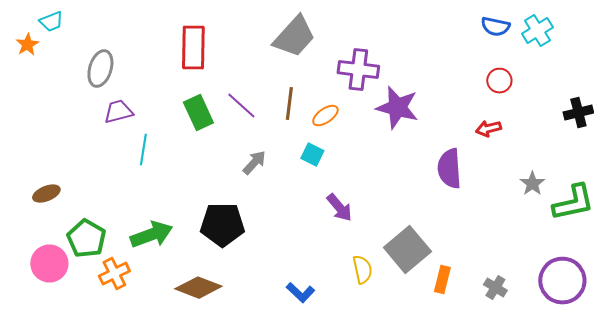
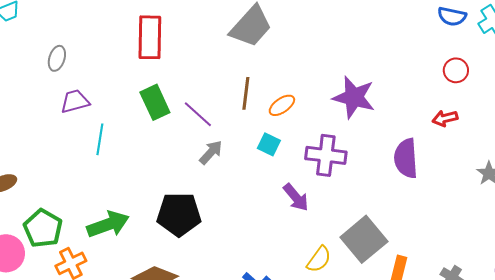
gray ellipse: (100, 69) -> (57, 58), size x0.7
purple cross: (358, 70) -> (326, 155), moved
purple line: (241, 106) -> (198, 114), moved
yellow semicircle: (362, 270) -> (319, 259), turned 48

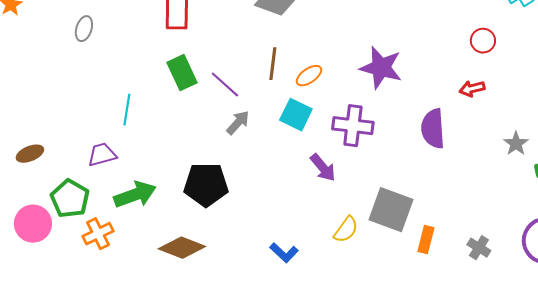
purple trapezoid: (75, 101) -> (102, 155), moved
cyan square: (269, 144) -> (296, 115), size x1.4
gray square: (364, 239) -> (391, 210), turned -30

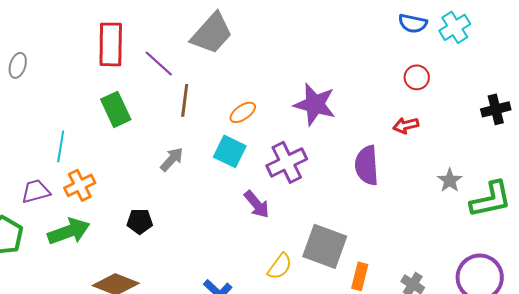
brown line: (273, 64) -> (185, 100), moved
purple line: (225, 85) -> (159, 63), moved
purple cross: (353, 126) -> (287, 162), turned -33
black pentagon: (206, 185) -> (140, 221), size x0.6
orange cross: (98, 234) -> (80, 185), moved

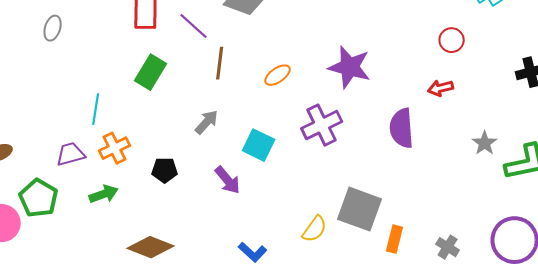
green rectangle: (116, 109) -> (151, 72), turned 56
cyan square: (230, 151) -> (259, 145), moved
purple arrow: (257, 204) -> (228, 180), moved
black pentagon: (140, 221) -> (165, 170), moved
green arrow: (69, 231) -> (104, 194), size x0.7

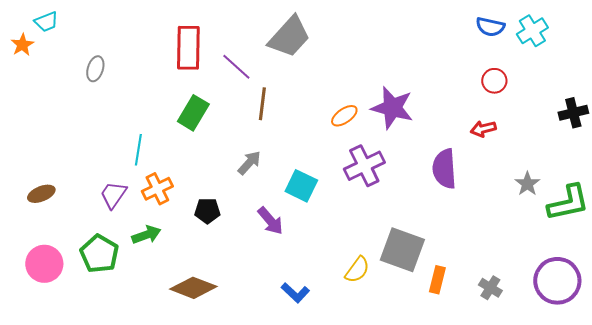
orange ellipse: (278, 75) -> (344, 116), moved
purple trapezoid: (71, 154) -> (113, 195), turned -40
green pentagon: (39, 198) -> (99, 254), moved

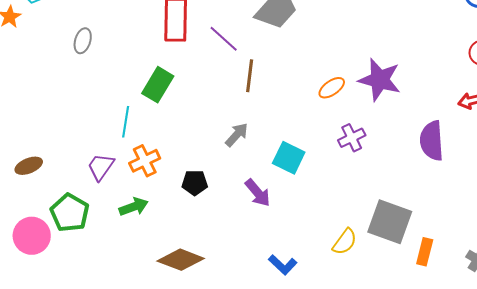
green rectangle: (193, 113) -> (158, 85), moved
purple cross: (364, 166) -> (352, 138), size x0.7
green pentagon: (99, 254) -> (70, 213), moved

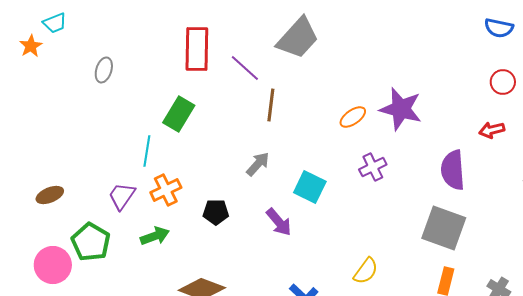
gray square: (390, 222) -> (444, 228), moved

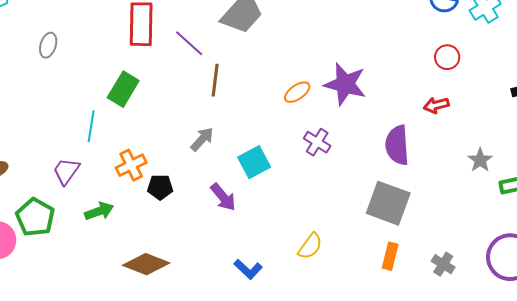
purple cross: (373, 167) -> (317, 142), turned -32
cyan square: (310, 187) -> (254, 162), turned 36
orange cross: (166, 190) -> (131, 165), moved

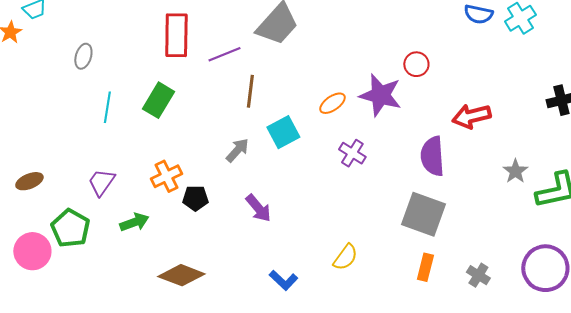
purple line: (189, 43) -> (224, 54), turned -64
red circle: (447, 57) -> (416, 64), moved
red arrow: (436, 105) -> (471, 116), size x1.5
cyan line: (91, 126) -> (107, 107), moved
cyan square: (254, 162) -> (283, 132), moved

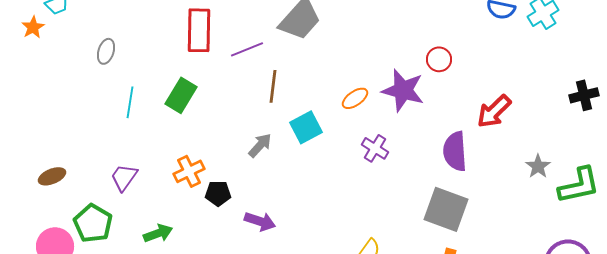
red arrow: (471, 116) -> (494, 111), turned -30
purple arrow: (258, 208) -> (260, 221), moved, turned -32
green arrow: (134, 222) -> (158, 233), moved

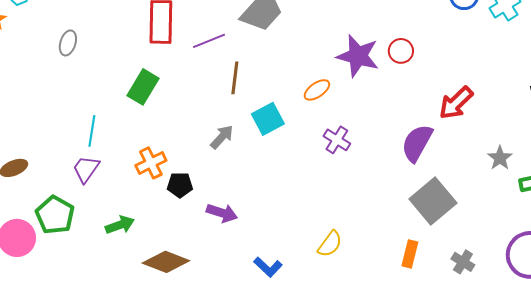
purple star: (403, 90) -> (358, 56), moved
cyan line: (130, 102) -> (92, 131), moved
purple semicircle: (455, 151) -> (417, 143), turned 33
gray square: (446, 209) -> (433, 201), moved, turned 30

